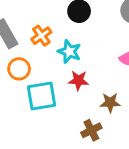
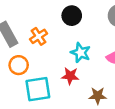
cyan star: (69, 52) -> (81, 53), moved

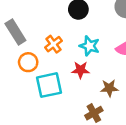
orange cross: (39, 36) -> (53, 44), moved

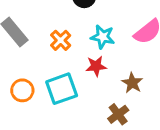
orange circle: (28, 62) -> (22, 90), moved
brown star: (109, 88) -> (132, 83), turned -30

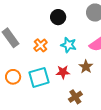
red star: (96, 66) -> (63, 72), moved
brown star: (132, 83) -> (86, 67), moved

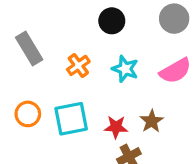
brown star: (86, 67) -> (152, 121), moved
red star: (63, 72) -> (116, 127), moved

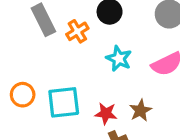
gray rectangle: (29, 49) -> (43, 20), moved
orange cross: (78, 65) -> (77, 31), moved

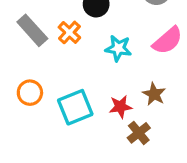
orange circle: (23, 95) -> (30, 93), moved

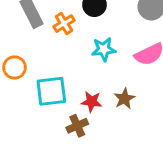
cyan star: (118, 48) -> (104, 49), turned -30
brown cross: (139, 133) -> (77, 126), moved

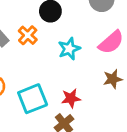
brown star: (124, 99) -> (113, 79), moved, turned 30

